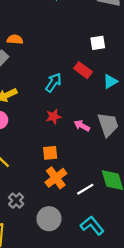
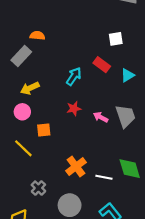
orange square: (50, 153) -> (44, 130), moved
white line: (85, 189) -> (104, 177), turned 42

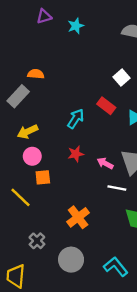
white square: (116, 39) -> (122, 78), turned -32
pink circle: (22, 112) -> (32, 156), moved
white line: (104, 177) -> (117, 188), moved

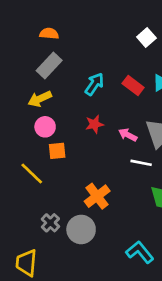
gray rectangle: (18, 96) -> (49, 65), moved
red rectangle: (106, 106) -> (133, 85), moved
gray circle: (71, 260) -> (81, 229), moved

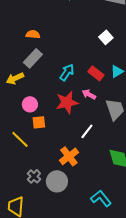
yellow arrow: (40, 99) -> (15, 78), moved
red star: (94, 124) -> (67, 102), size x1.6
pink arrow: (128, 135) -> (89, 94), moved
white line: (141, 163) -> (87, 131), moved, turned -63

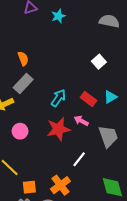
orange semicircle: (33, 34) -> (23, 59), turned 64
orange square: (39, 122) -> (29, 187), moved

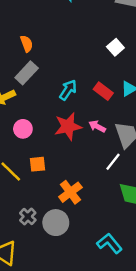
pink arrow: (81, 121) -> (97, 126), moved
white line: (79, 159) -> (113, 162), moved
orange square: (29, 187) -> (38, 164), moved

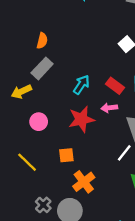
orange semicircle: (27, 44) -> (42, 41), turned 35
pink arrow: (97, 126) -> (109, 108), moved, turned -35
orange square: (38, 164) -> (66, 155), moved

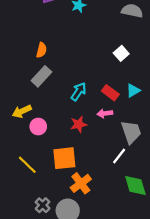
yellow arrow: (21, 92) -> (22, 111), moved
red star: (81, 119) -> (79, 124), size x0.7
orange square: (66, 155) -> (64, 158), size x1.6

